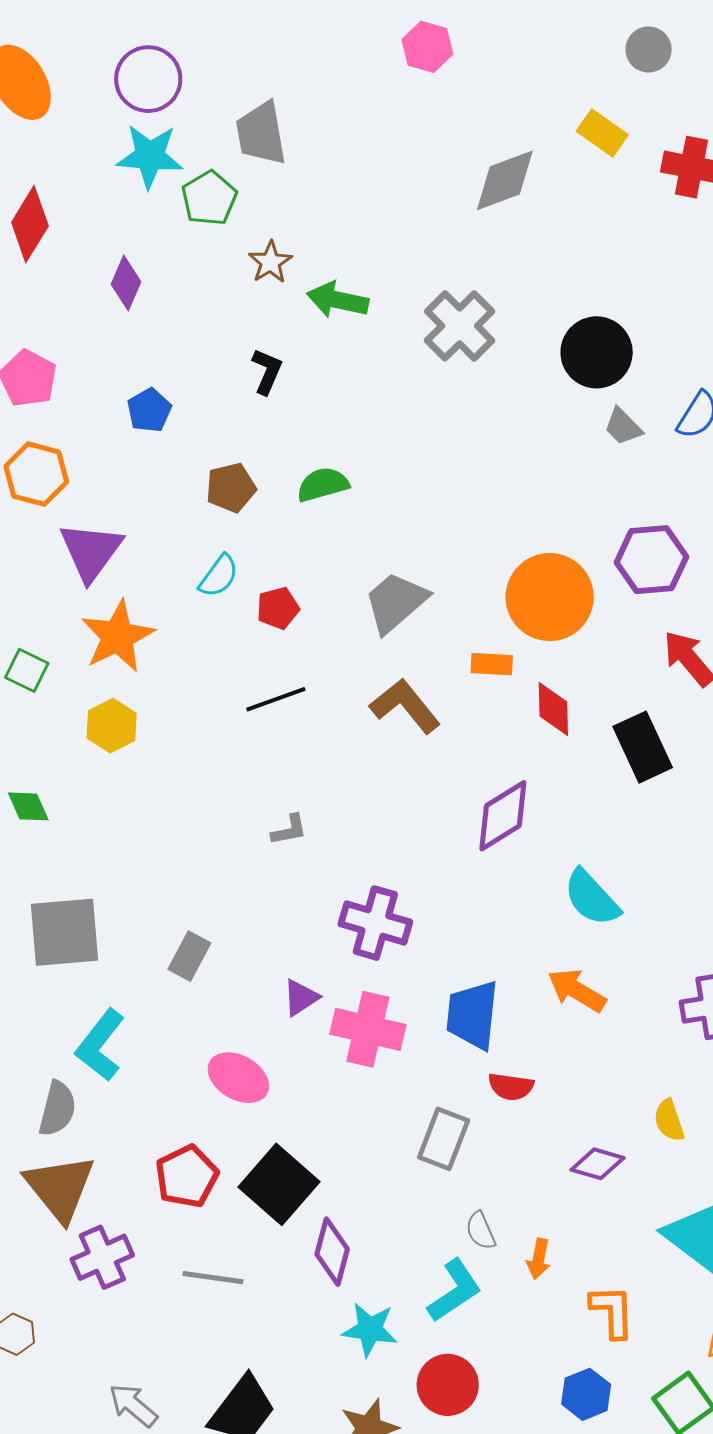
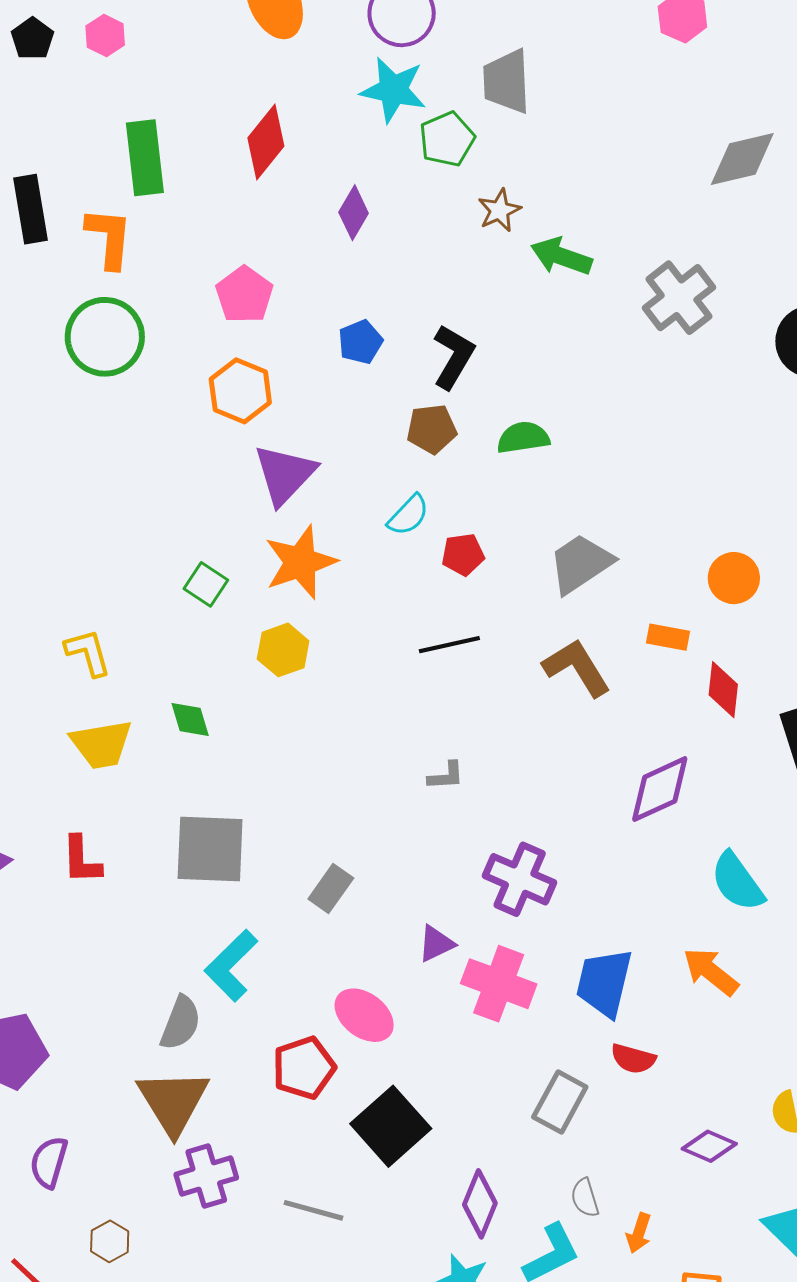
black L-shape: (267, 371) -> (453, 357), moved, size x1.4
orange circle: (550, 597) -> (734, 578), size x0.6
red pentagon: (187, 1176) -> (304, 1068), moved
purple diamond: (332, 1252) -> (480, 1204), moved

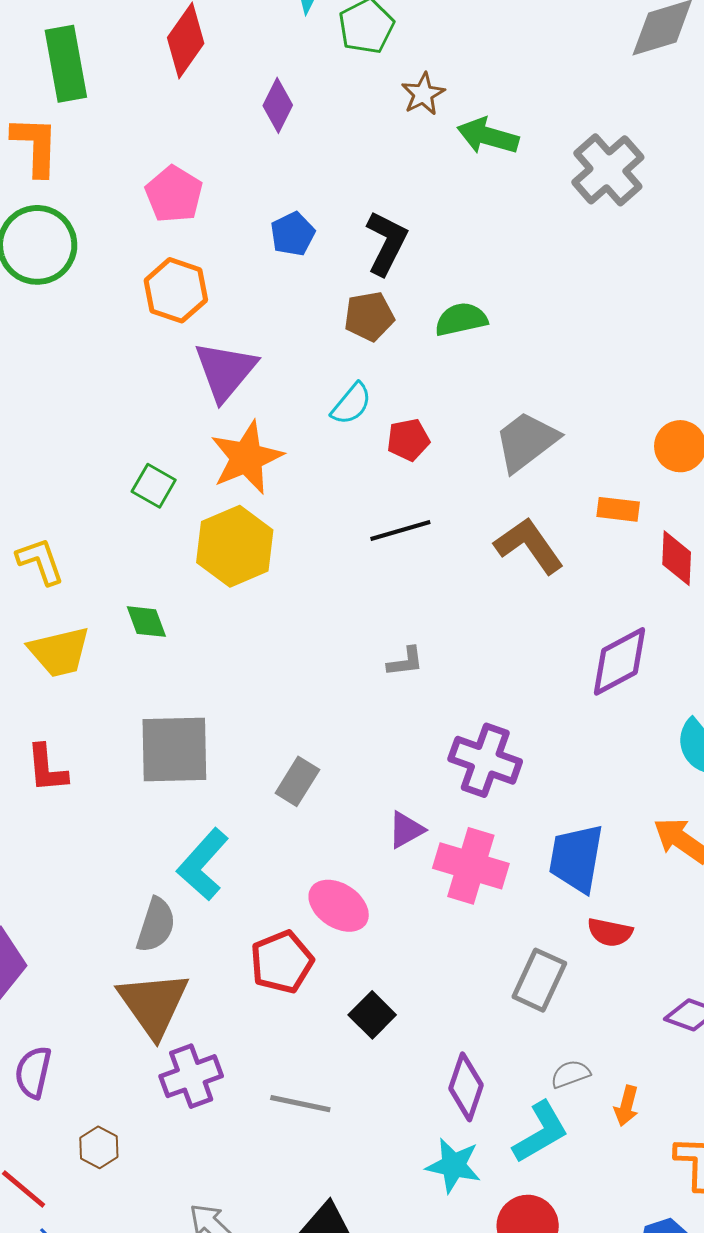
yellow hexagon: (283, 650) -> (235, 546), size x1.5
black square: (391, 1126) -> (372, 1015), size x0.6
gray semicircle: (585, 1198) -> (570, 1074), turned 90

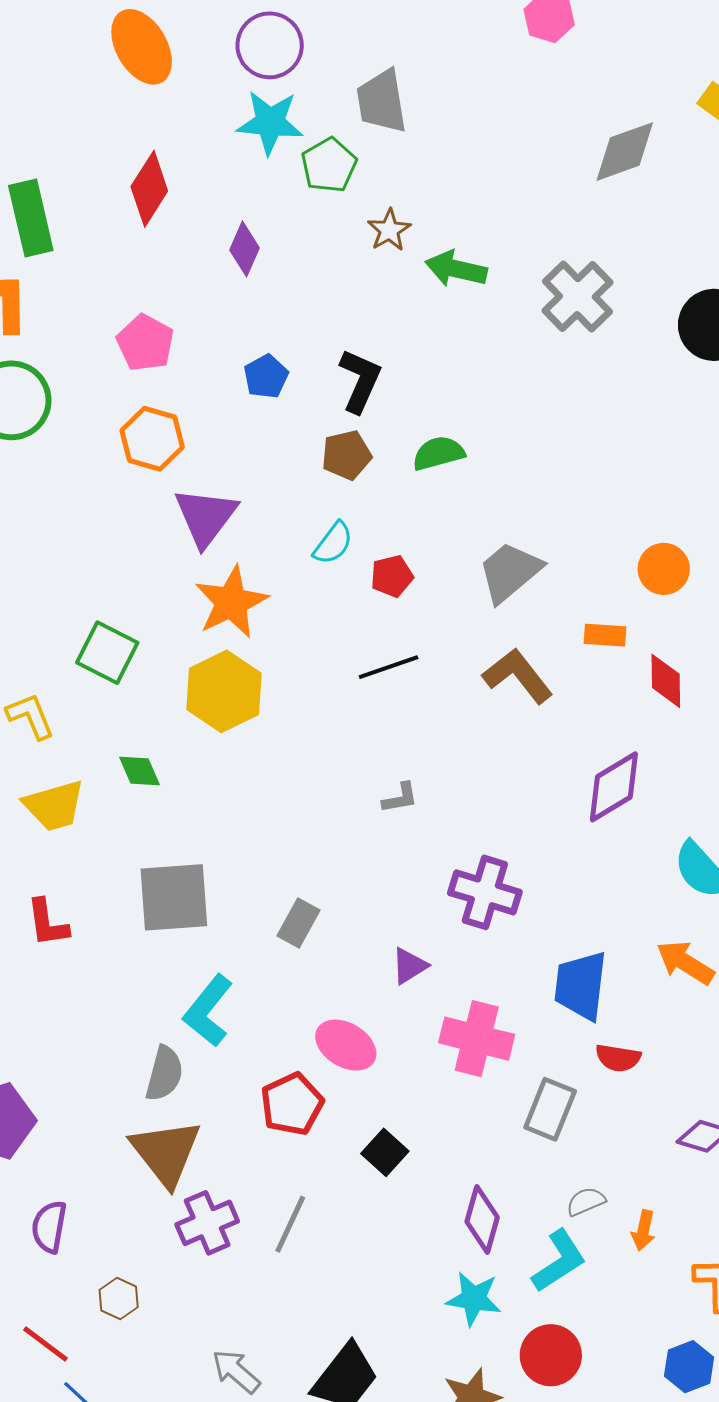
green square: (154, 486) -> (107, 653), moved, size x1.4
pink cross: (471, 866) -> (477, 1039), moved
gray line: (300, 1104) -> (290, 1224), moved, turned -74

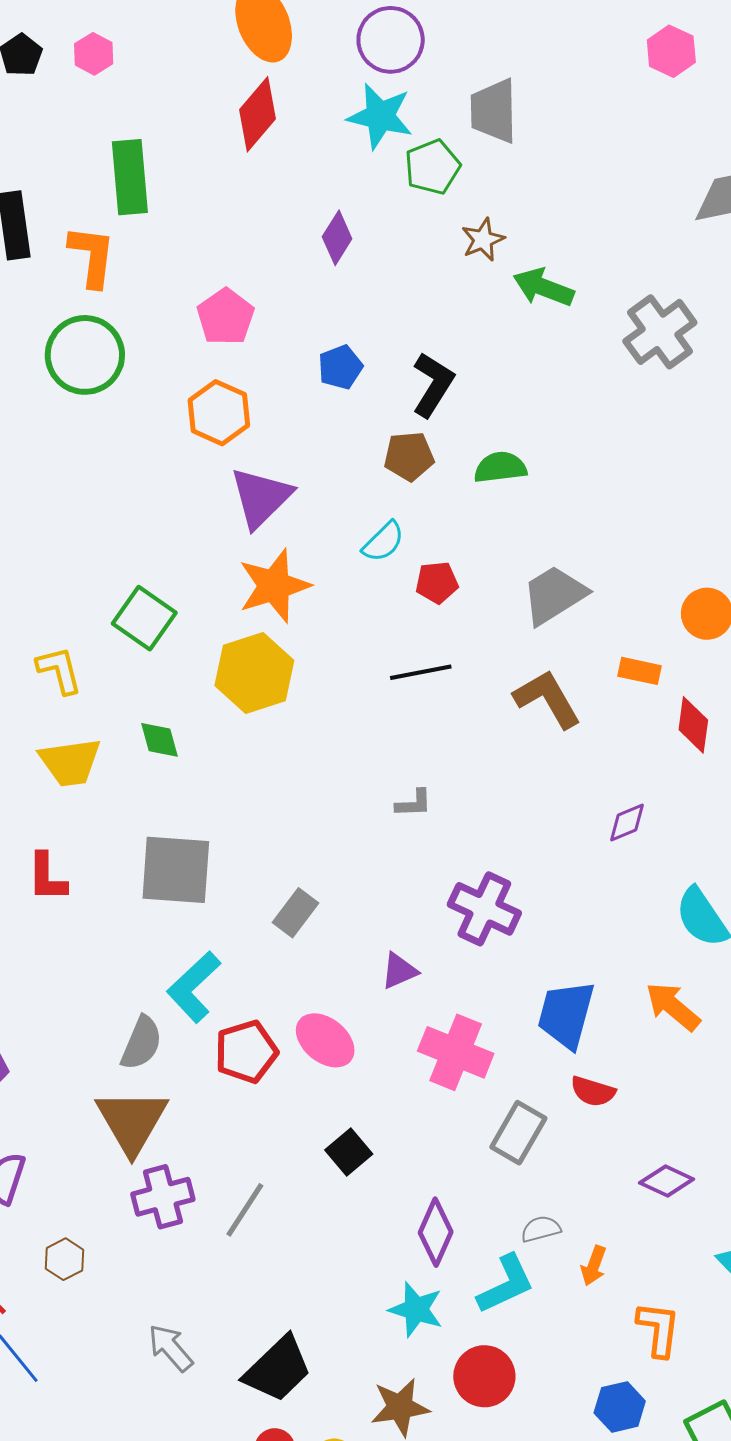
red diamond: (149, 189) -> (258, 114), moved
purple diamond: (614, 787) -> (627, 823), size x0.6
red pentagon: (292, 1104) -> (246, 1052), moved

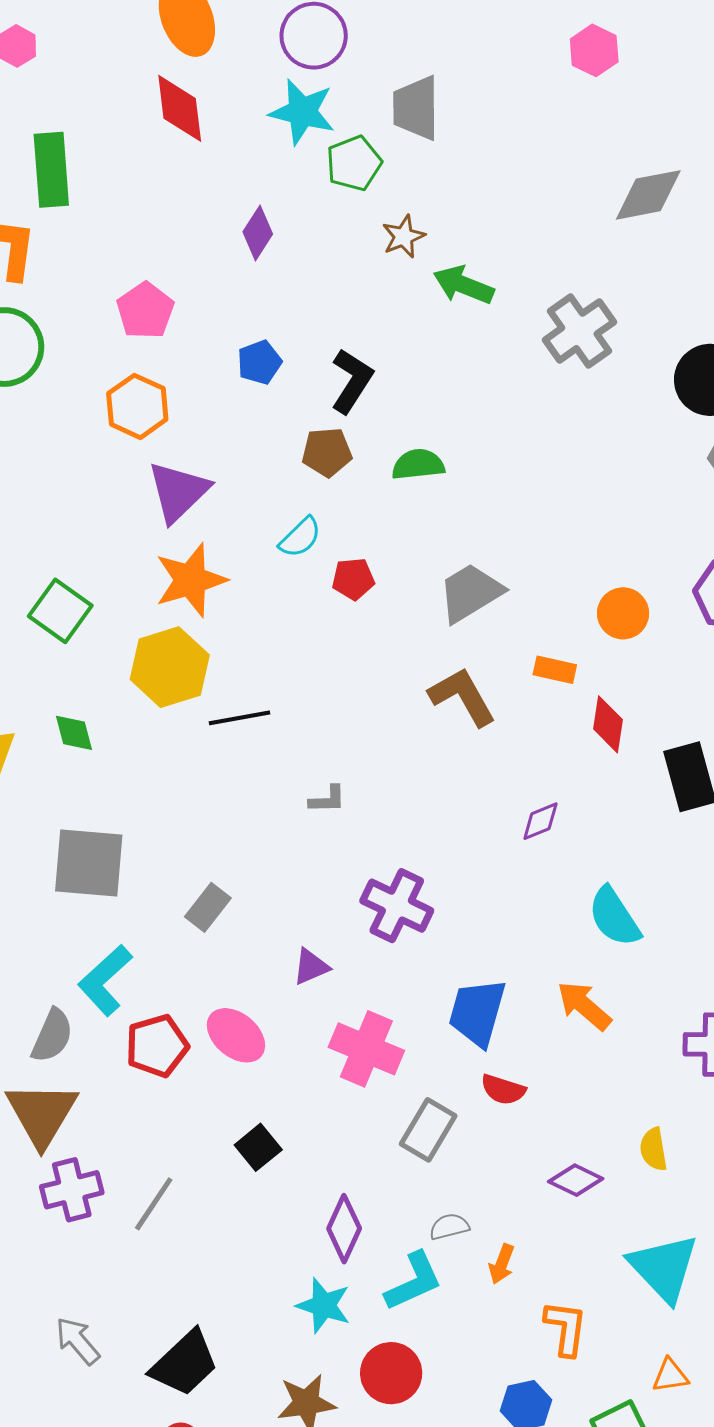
red diamond: (258, 114) -> (180, 108), turned -48
black line: (421, 672) -> (240, 718), moved

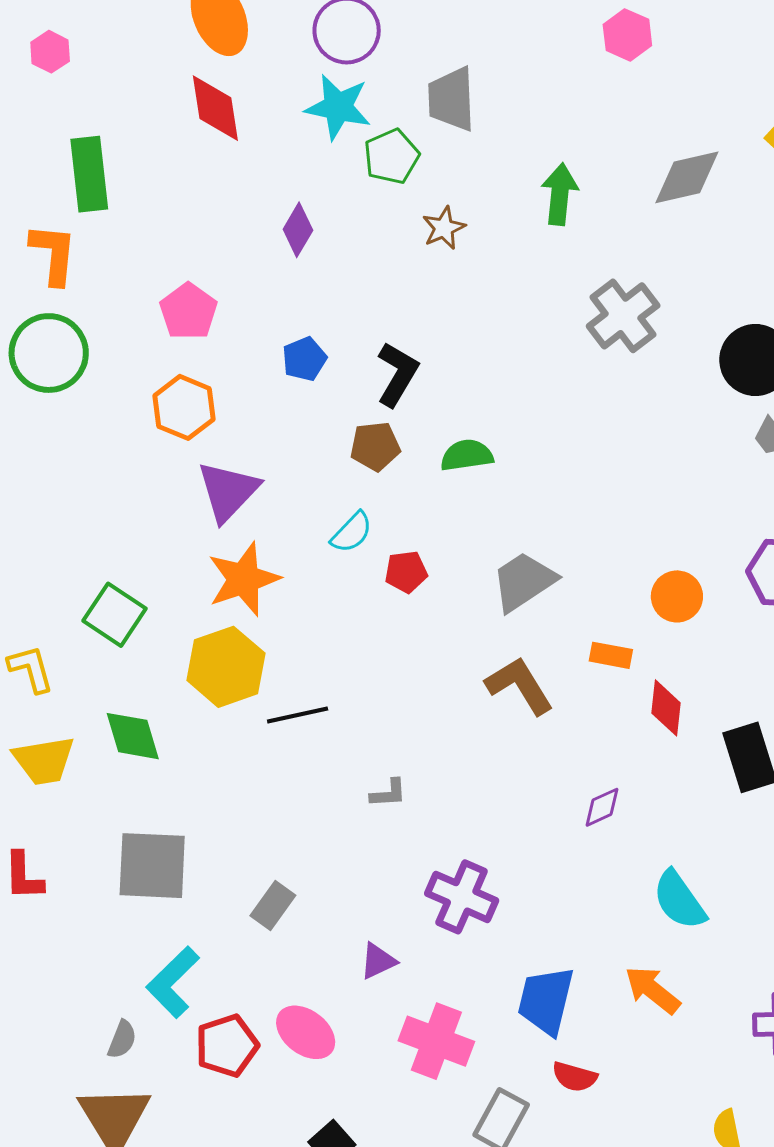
green arrow: (464, 285) -> (560, 194), moved, turned 76
green diamond: (74, 733) -> (133, 736), size x1.4
gray semicircle: (52, 1036) -> (122, 1039), size x0.7

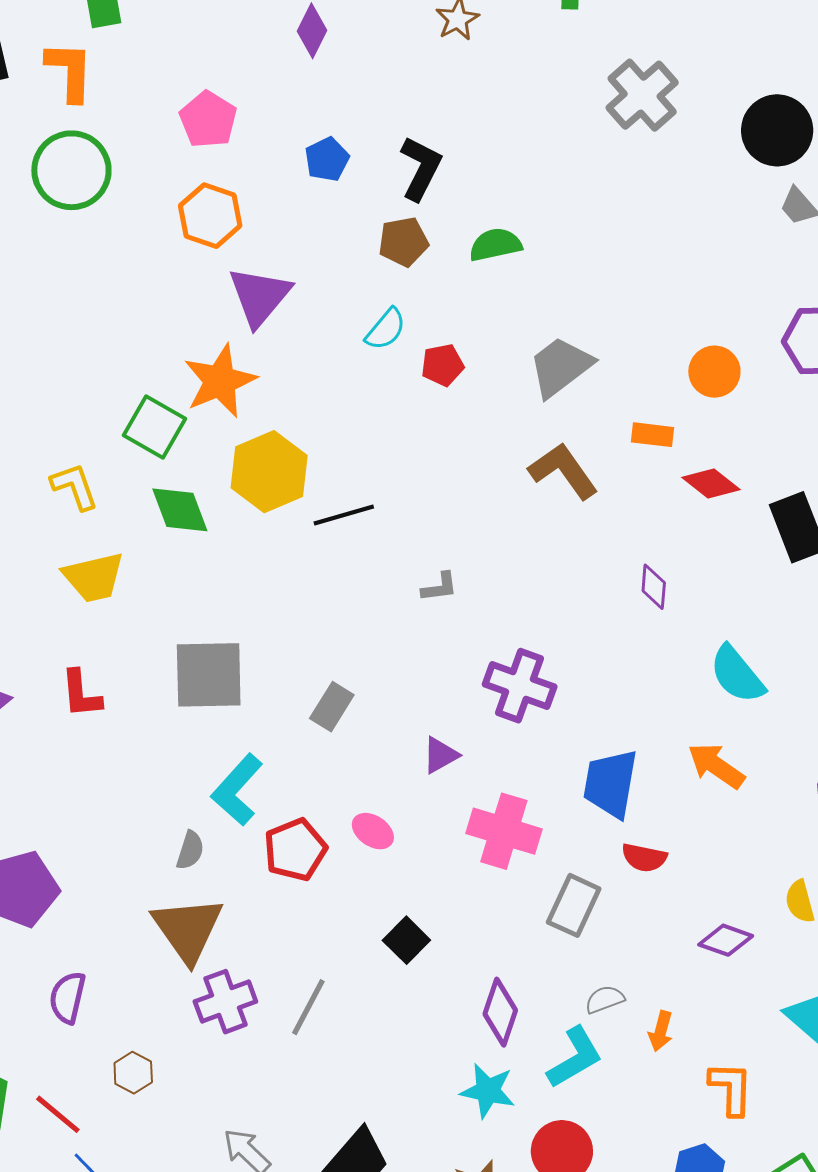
orange star: (244, 579) -> (220, 381), moved
red diamond: (666, 708) -> (711, 484), turned -54
green diamond: (133, 736) -> (180, 510), moved
purple diamond: (602, 807) -> (654, 587), turned -57
pink ellipse: (306, 1032) -> (373, 831), size x0.7

